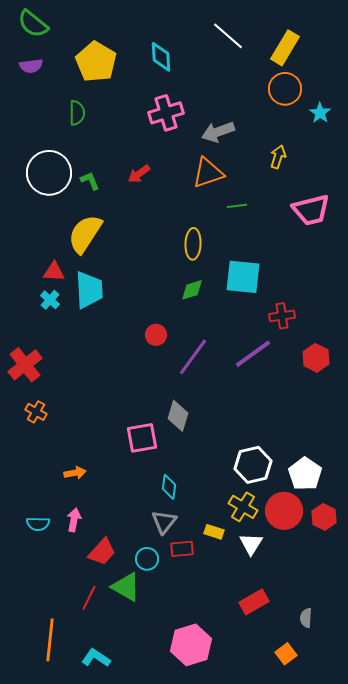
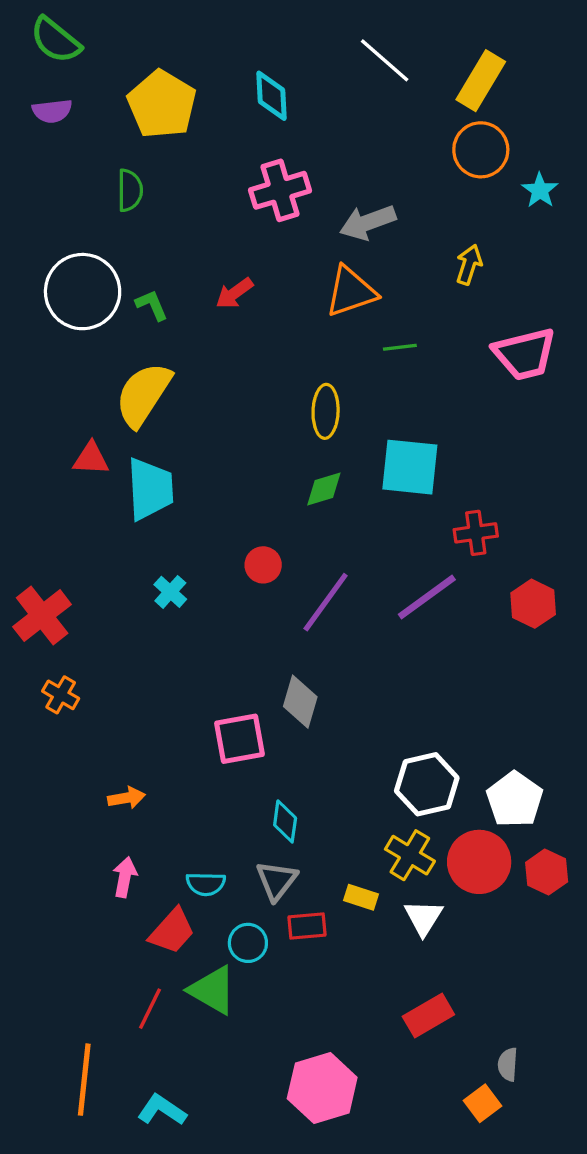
cyan cross: (50, 300) -> (170, 592), moved
cyan semicircle: (38, 524) -> (206, 884), moved
gray semicircle: (306, 618) -> (508, 1064), moved

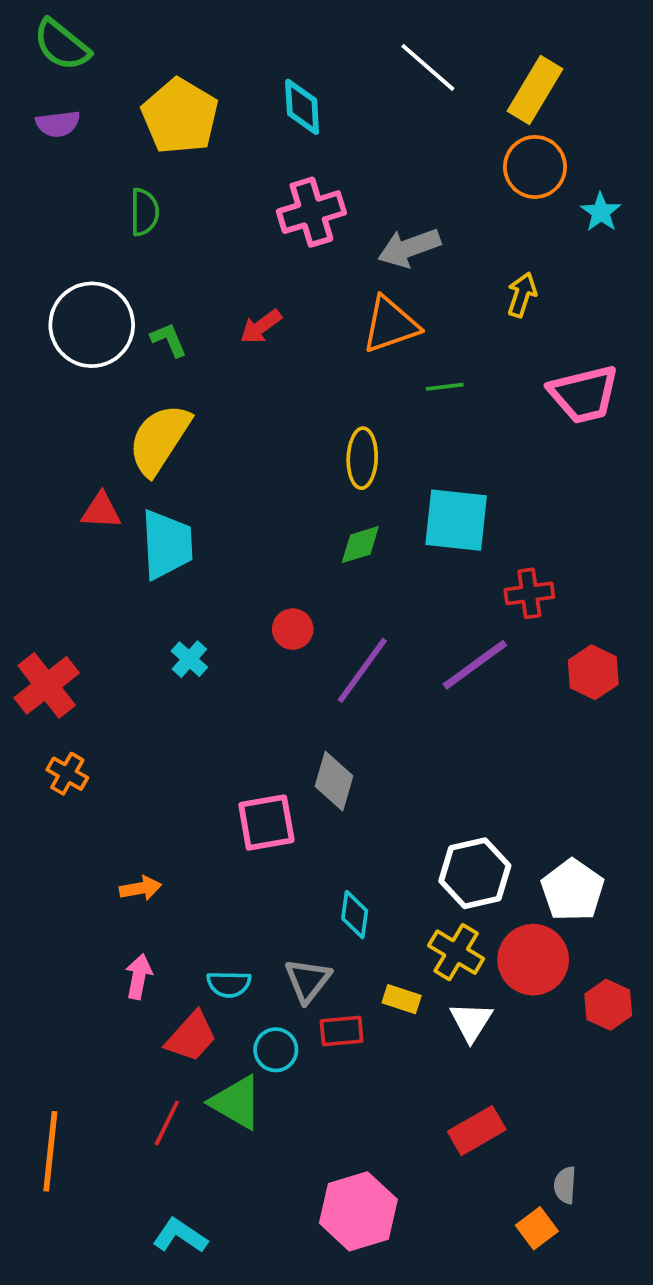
cyan diamond: (285, 821) -> (355, 915), moved
red hexagon: (547, 872) -> (608, 1005), moved
orange line: (84, 1080) -> (50, 1151), moved

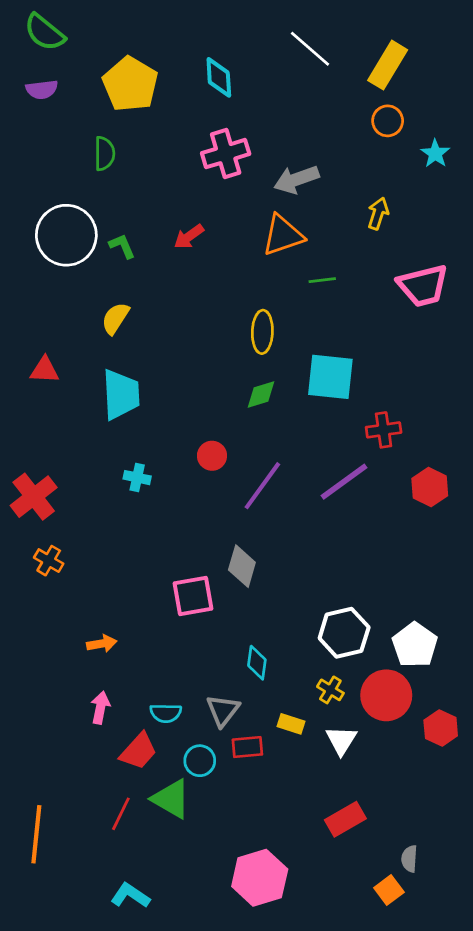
orange circle: (535, 167) -> (388, 121), size x0.7
yellow semicircle: (159, 439) -> (115, 318), size x0.6
red triangle: (101, 511) -> (45, 370), moved
cyan cross: (189, 659) -> (137, 478), turned -30
yellow cross: (456, 952) -> (330, 690), size x0.7

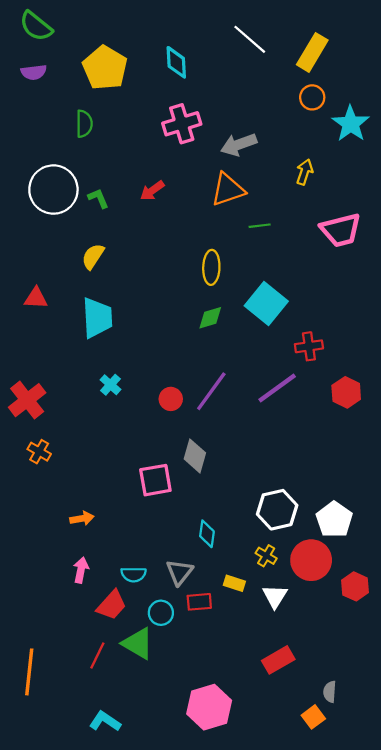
cyan star: (435, 154) -> (351, 124), size x1.6
cyan square: (330, 377) -> (266, 304), turned 33
red circle: (212, 456) -> (171, 399), moved
cyan cross: (137, 478) -> (110, 385), turned 30

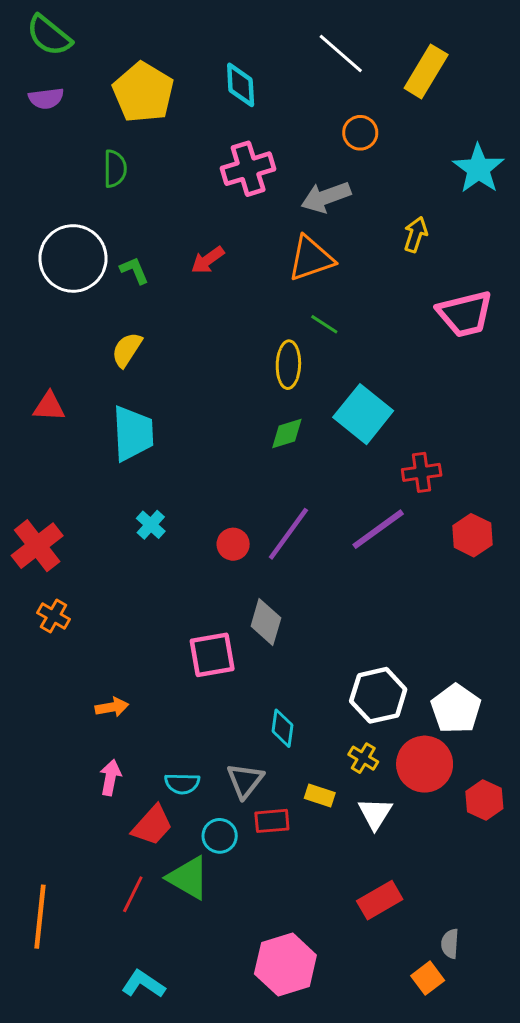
orange circle: (312, 97) -> (360, 133), moved
green line: (260, 226) -> (324, 324), moved, turned 40

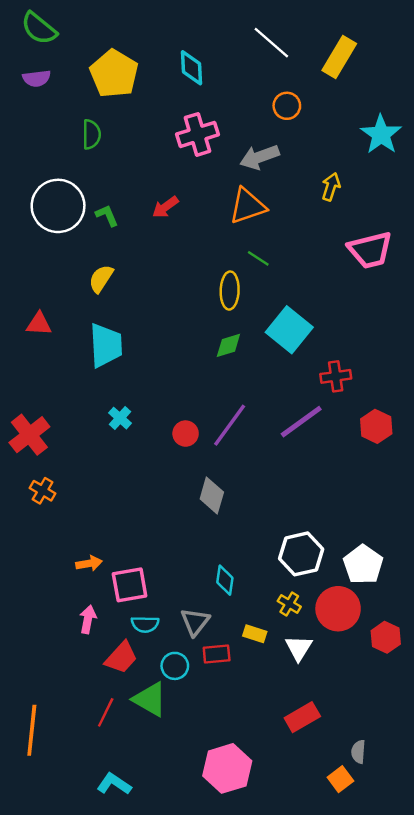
pink square: (212, 655) -> (130, 585), moved

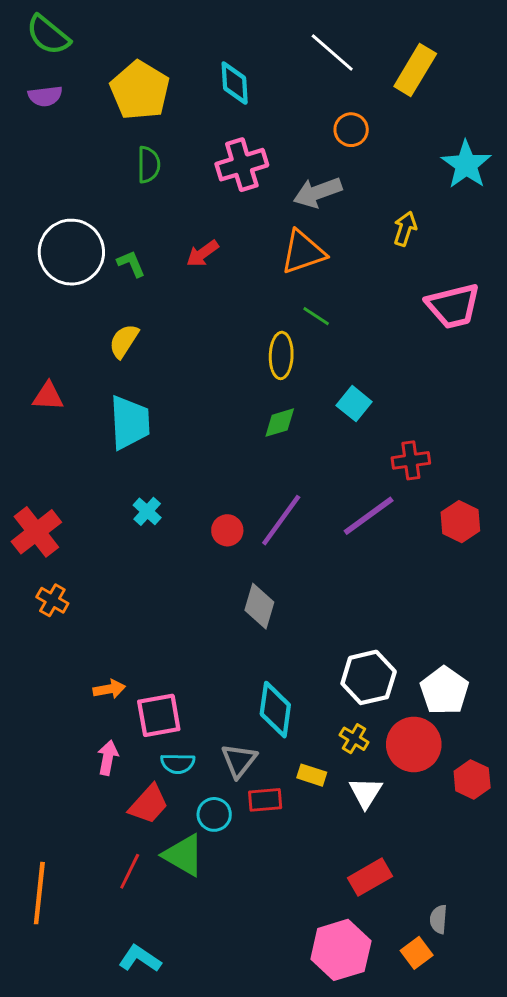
green semicircle: (91, 134) -> (149, 165), moved
cyan square: (289, 330) -> (354, 404), size x0.6
cyan diamond: (225, 580) -> (275, 710), size x1.5
pink hexagon: (227, 768) -> (341, 950), moved

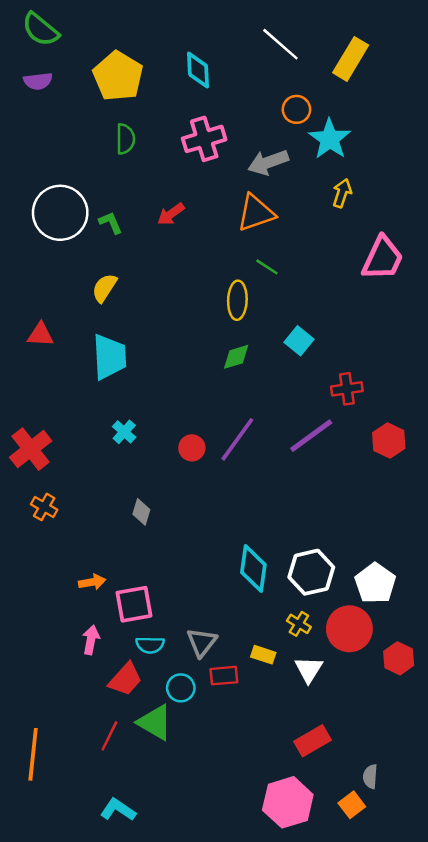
cyan star: (466, 165) -> (330, 139), moved
pink trapezoid: (453, 306) -> (383, 258), turned -51
gray diamond: (259, 606) -> (141, 512), moved, size x0.7
cyan diamond: (275, 710) -> (253, 568), moved

